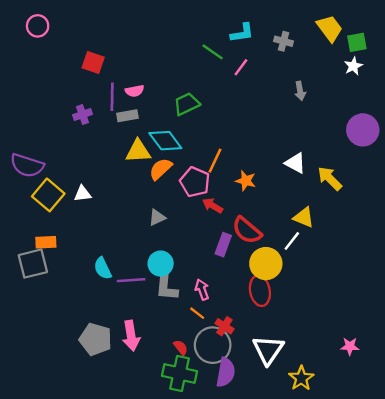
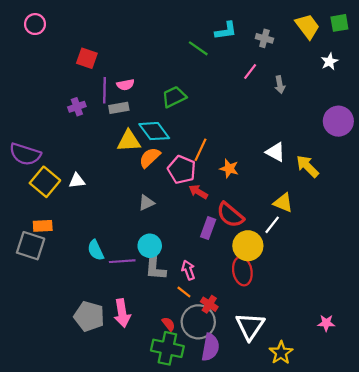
green square: (357, 42) -> (339, 23), moved
pink line: (241, 67) -> (250, 71), moved
gray square: (33, 264) -> (31, 246), turned 32

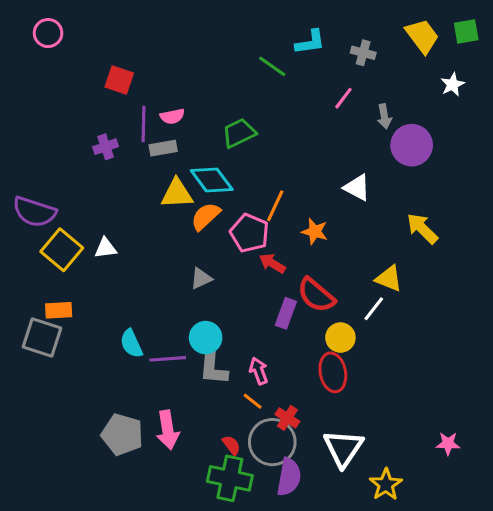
purple circle: (338, 121) -> (412, 145), moved
white triangle: (275, 152) -> (357, 188), moved
yellow circle: (248, 246) -> (340, 338), size x0.7

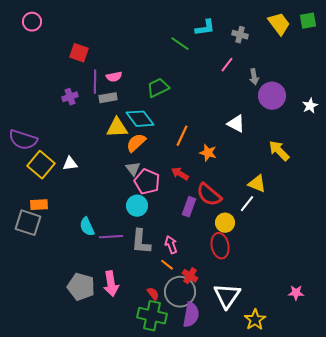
white star: (453, 85) -> (310, 106), moved
pink pentagon: (250, 233) -> (147, 182), moved
gray triangle: (201, 278) -> (133, 169), moved, turned -42
cyan circle: (206, 338) -> (137, 206), moved

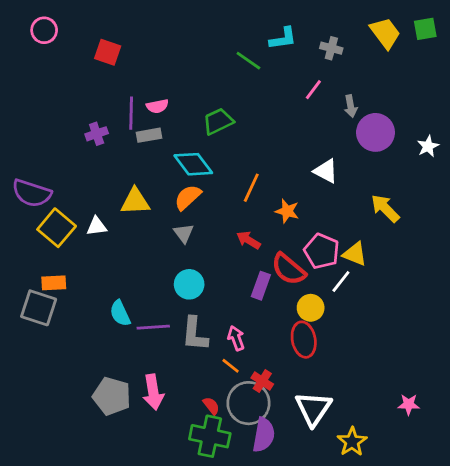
red square: (79, 53) -> (108, 52), moved
yellow triangle: (117, 128) -> (135, 201), moved
pink pentagon: (147, 182) -> (322, 251), moved

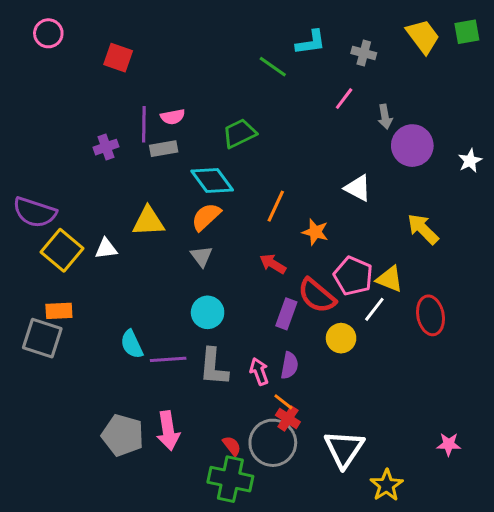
red ellipse: (304, 340) -> (430, 315), moved
orange line: (231, 366) -> (283, 402), moved
purple semicircle: (264, 435) -> (289, 365), moved, size x0.7

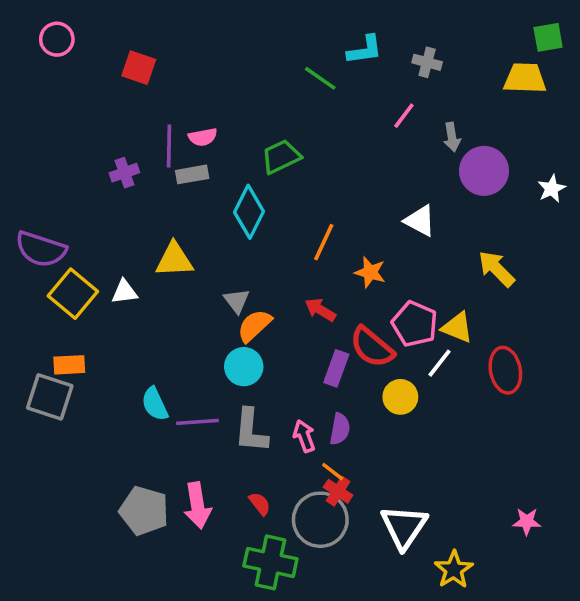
yellow trapezoid: (423, 36) -> (525, 78), moved, turned -51
cyan diamond: (212, 180) -> (249, 212), turned 63
orange semicircle: (206, 217) -> (254, 326), moved
red semicircle: (232, 446) -> (260, 504), moved

